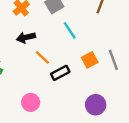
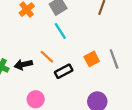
cyan line: (70, 30) -> (60, 31), moved
black arrow: (26, 37) -> (23, 65), moved

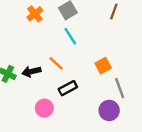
gray line: (114, 59) -> (120, 88), moved
black rectangle: (64, 71) -> (68, 88), moved

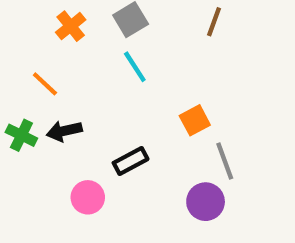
orange line: (56, 63) -> (45, 84), moved

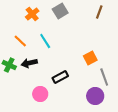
cyan line: (135, 67) -> (45, 41), moved

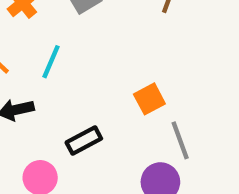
cyan line: (45, 41) -> (51, 62), turned 56

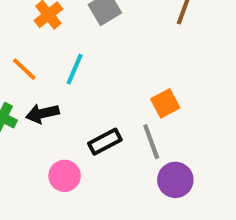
gray line: (180, 140) -> (151, 142), moved

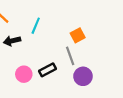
cyan line: (75, 69) -> (36, 26), moved
black rectangle: (105, 142) -> (47, 70), moved

